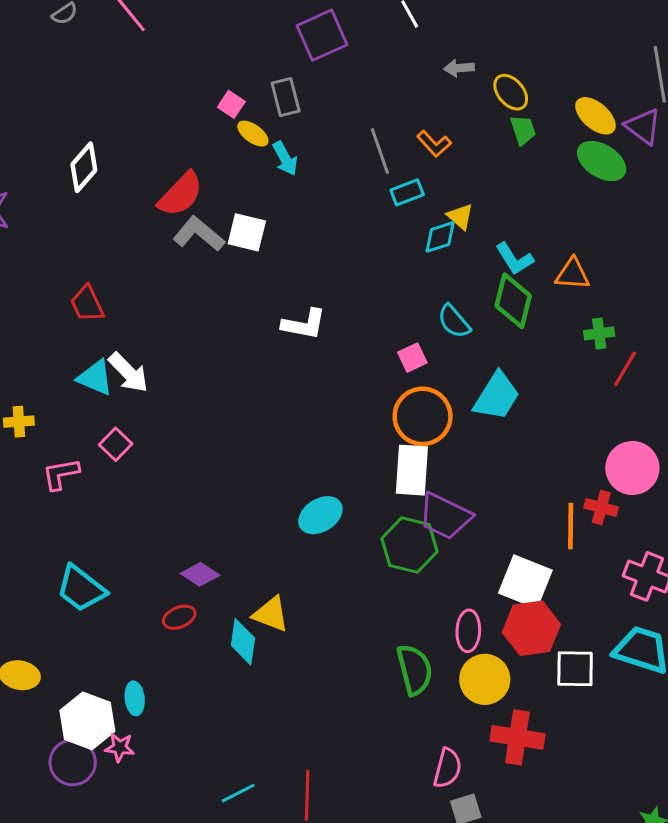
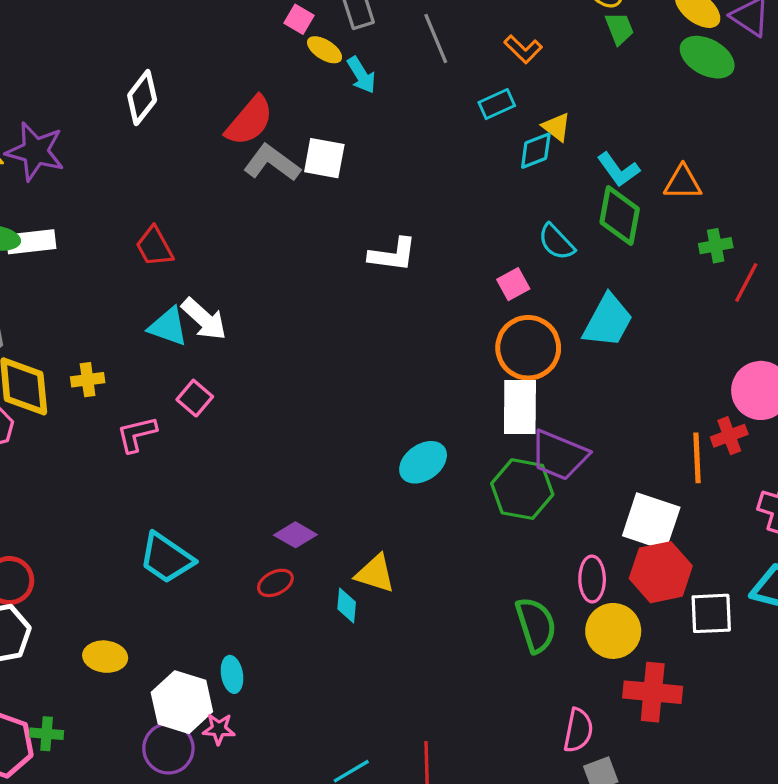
gray line: (380, 151) -> (436, 38), moved
red cross: (601, 507) -> (729, 436), turned -32
cyan diamond: (243, 642) -> (347, 606), size x0.7

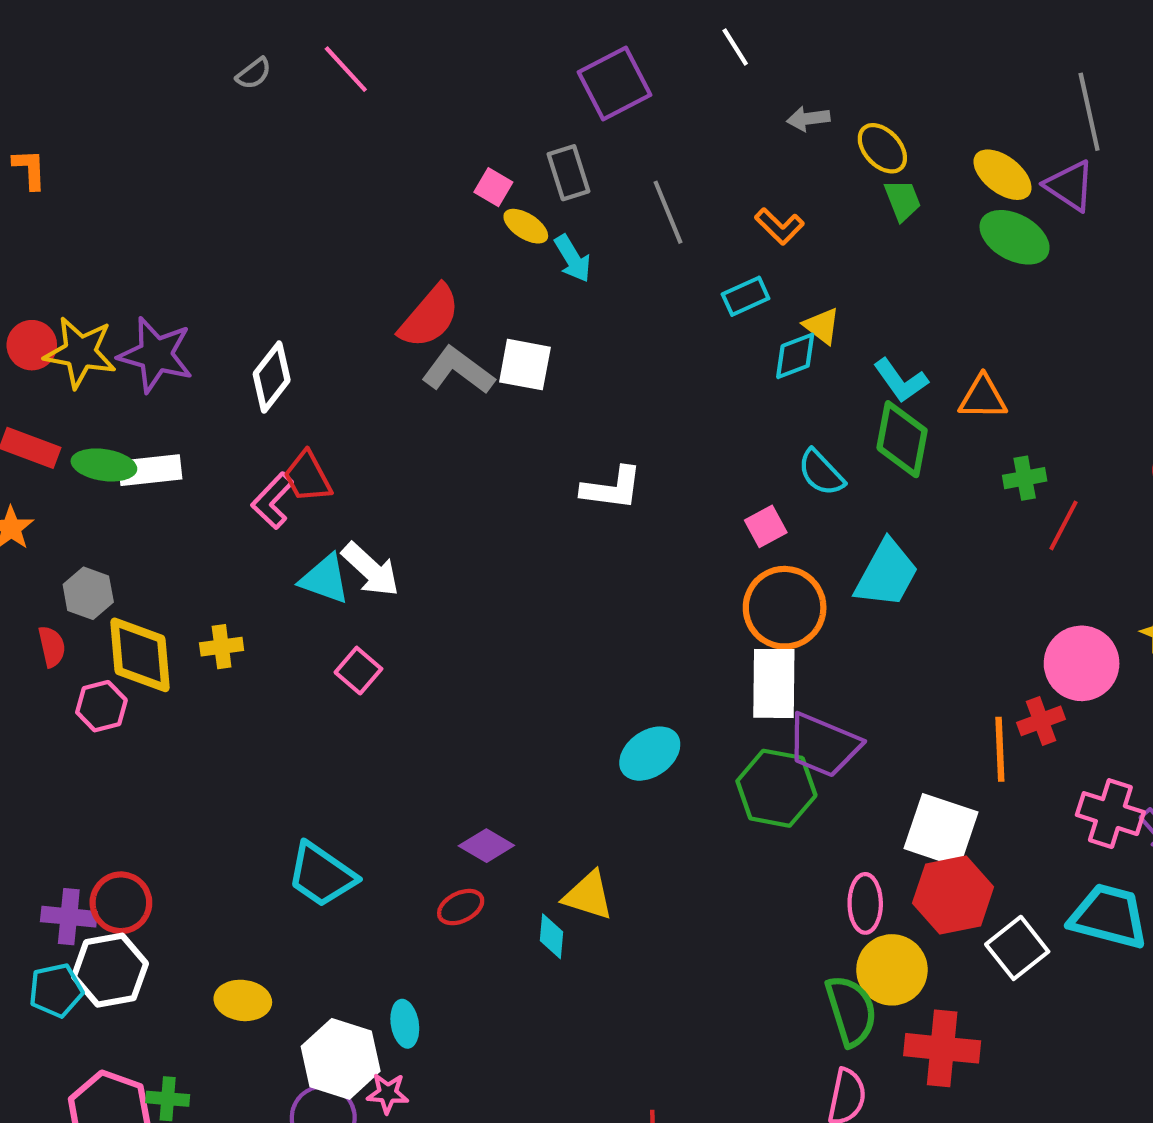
white diamond: (142, 98) -> (272, 377), moved
pink L-shape: (137, 434) -> (273, 501), moved, turned -33
white square: (711, 613) -> (1017, 948), turned -36
green semicircle: (536, 625) -> (851, 1011), moved

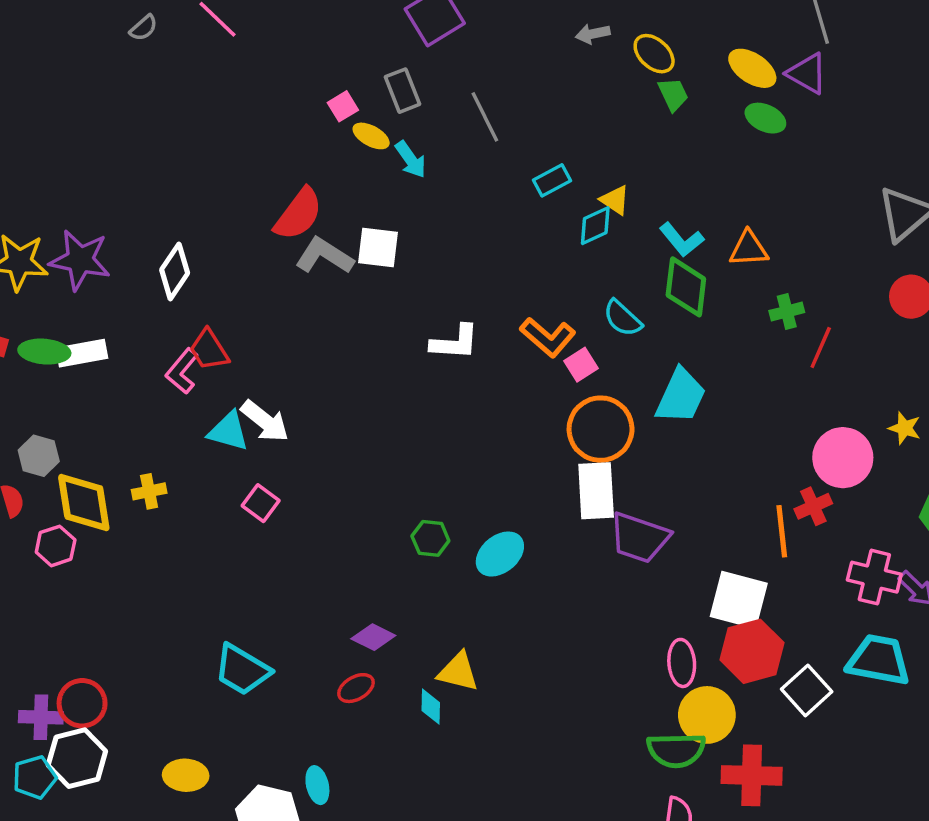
pink square: (493, 187) -> (343, 106), turned 32
orange L-shape: (779, 226) -> (548, 337), moved, size x1.4
green ellipse: (1015, 237) -> (765, 118), size x0.7
green hexagon: (776, 788) -> (430, 538), moved, size x0.6
green semicircle: (851, 1011) -> (676, 750), turned 110

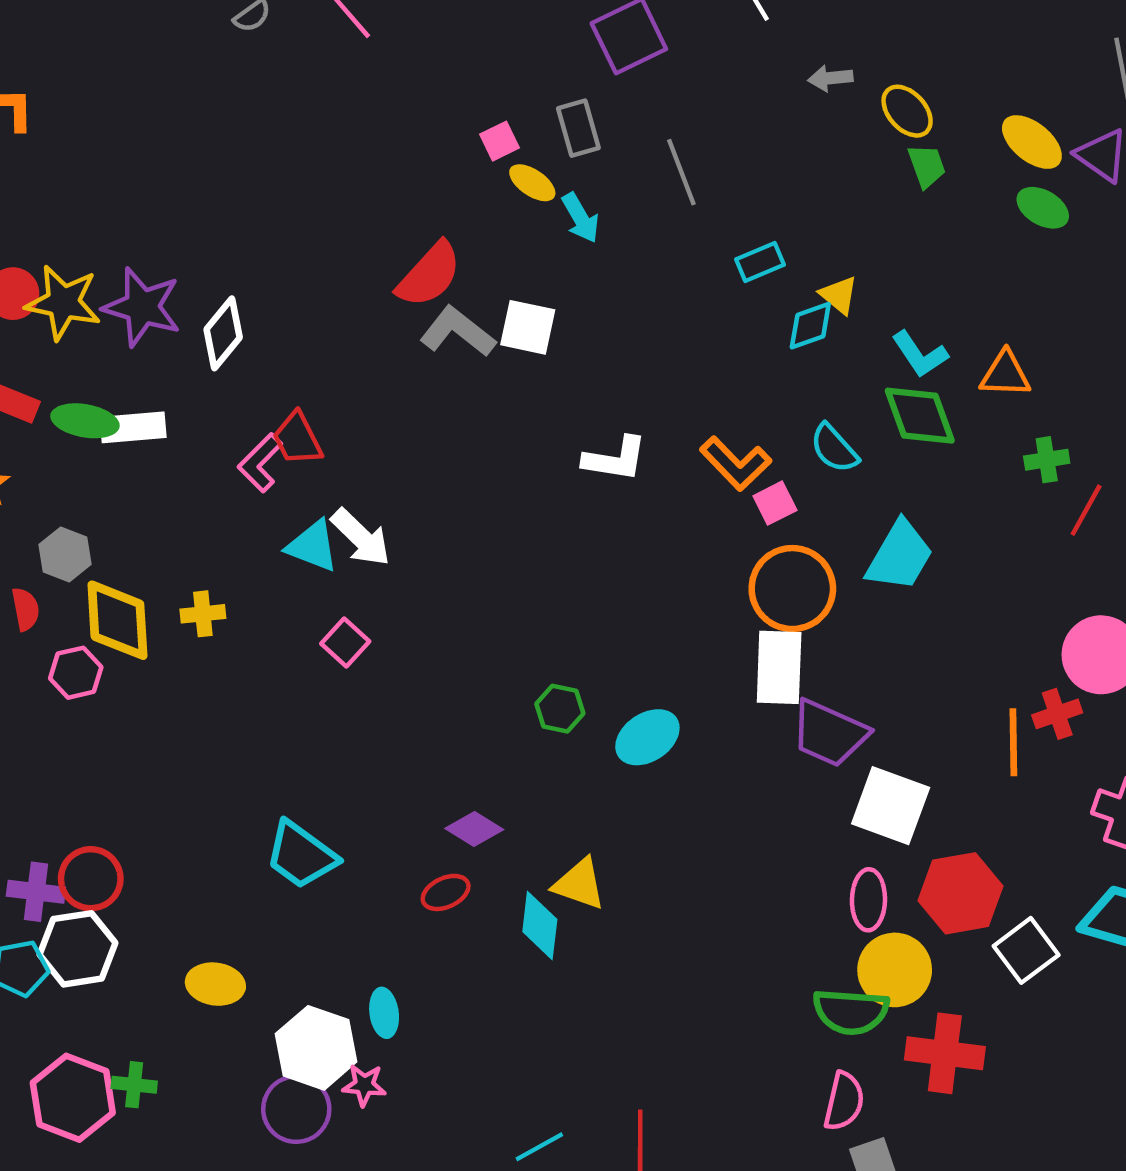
white diamond: (175, 271) -> (223, 333), moved
green diamond: (686, 287) -> (920, 416), turned -32
white square: (739, 600) -> (891, 806), moved
cyan diamond: (431, 707) -> (540, 925), size x1.4

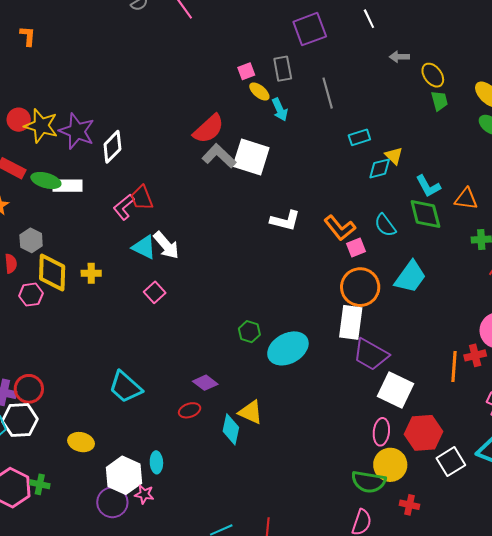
white square: (528, 327) -> (251, 157), size x1.4
cyan ellipse: (647, 737) -> (288, 348), size x1.4
red cross: (945, 1053) -> (410, 505), size x0.6

